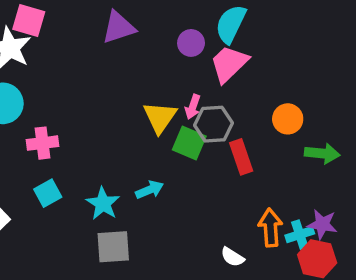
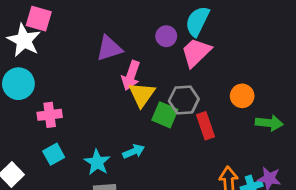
purple triangle: (119, 27) -> (109, 48), moved
pink arrow: (193, 107) -> (131, 76), moved, size x1.5

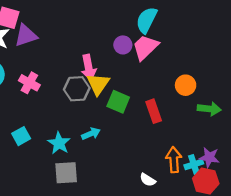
purple circle: (166, 36) -> (123, 45), moved
purple triangle: (109, 48) -> (26, 35), moved
pink arrow: (131, 76) -> (89, 67), turned -30
gray hexagon: (184, 100) -> (77, 89), moved
pink cross: (50, 115) -> (29, 83), moved, turned 36

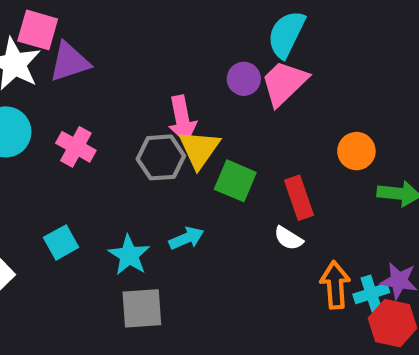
white semicircle: (148, 180) -> (288, 238), moved

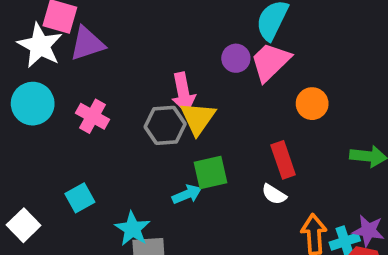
orange circle: (356, 151) -> (312, 104), moved
green square: (235, 181) -> (210, 173), moved, turned -36
cyan star: (129, 255) -> (132, 229), moved

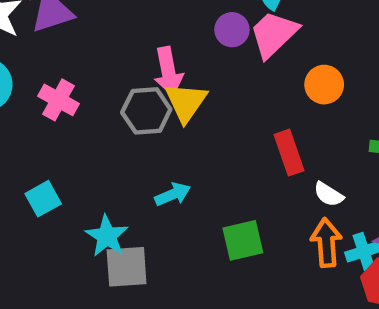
green square: (210, 173) -> (243, 240), moved
white semicircle: (274, 194) -> (329, 194), moved

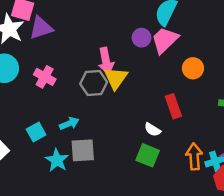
cyan arrow: (173, 194) -> (69, 123), moved
white semicircle: (329, 194) -> (153, 130), moved
cyan star: (107, 236) -> (57, 160), moved
green square: (243, 240) -> (148, 155), turned 35
gray square: (127, 267) -> (83, 150), moved

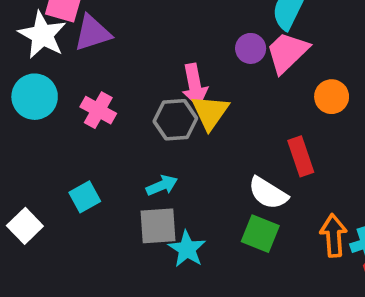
cyan arrow: (69, 123) -> (162, 185), moved
white semicircle: (153, 130) -> (268, 193), size x1.5
cyan star: (57, 160) -> (187, 249), moved

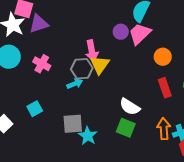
red rectangle: (301, 156) -> (165, 88), moved
cyan arrow: (162, 185) -> (75, 84), moved

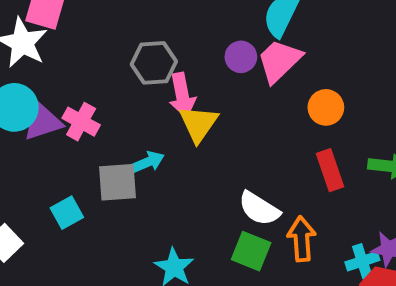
purple triangle: (39, 24) -> (43, 122), moved
gray hexagon: (82, 69) -> (154, 63), moved
gray square: (73, 124) -> (117, 182), moved
orange arrow: (164, 129) -> (302, 239), moved

